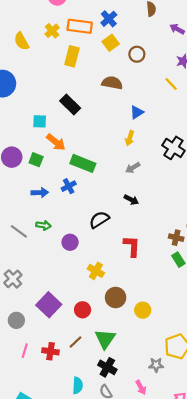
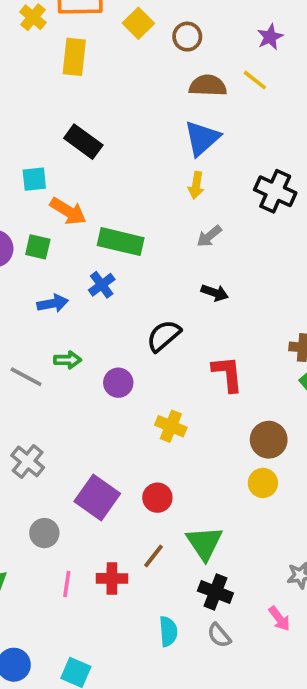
brown semicircle: (112, 83) -> (208, 86), moved
blue triangle: (137, 112) -> (202, 138), size x1.5
brown circle: (116, 297) -> (269, 440), moved

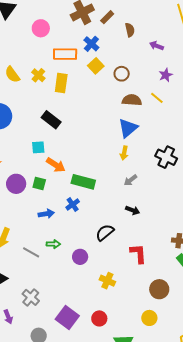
yellow cross: (33, 17) -> (38, 75), moved
black rectangle: (83, 142) -> (51, 120), moved
yellow circle: (263, 483) -> (149, 318), moved

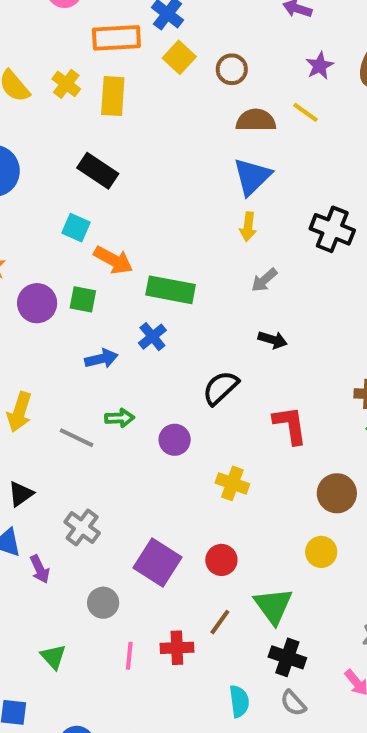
cyan square: (38, 147) -> (76, 228), turned 32

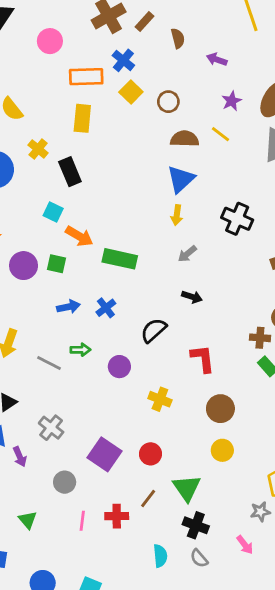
yellow cross: (66, 84) -> (38, 149), moved
black rectangle: (98, 171) -> (70, 172), turned 32
blue cross: (152, 337) -> (106, 308), moved
brown circle: (337, 493) -> (220, 409), moved

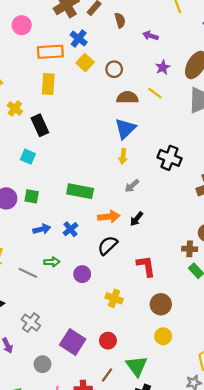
orange arrow: (79, 236) -> (109, 217), moved, turned -35
black arrow: (192, 297) -> (136, 219), turned 112

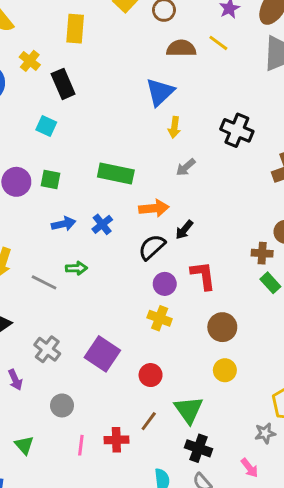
blue triangle: (125, 129) -> (160, 92), moved
black arrow: (136, 219) -> (184, 230), moved
purple circle: (82, 274) -> (165, 284), moved
purple square: (73, 342) -> (102, 354), moved

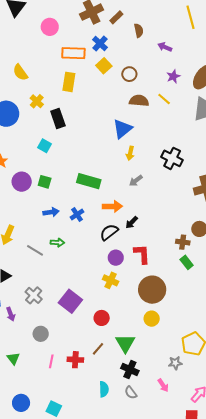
brown circle: (222, 327) -> (152, 290), size x1.4

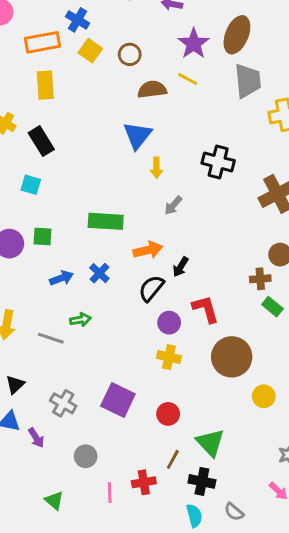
purple star: (173, 76) -> (194, 44), size x1.5
yellow circle: (152, 319) -> (264, 396), moved
black cross: (130, 370) -> (202, 481), moved

